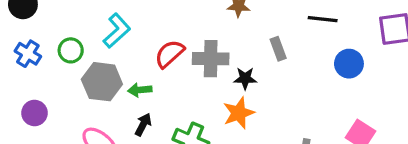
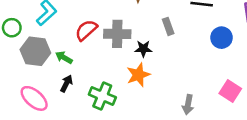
green arrow: (140, 90) -> (64, 57), turned 35

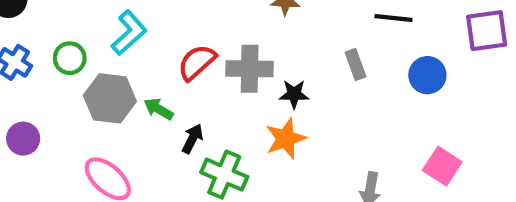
gray rectangle: (168, 26) -> (355, 65), moved
black arrow: (66, 84) -> (192, 139), moved

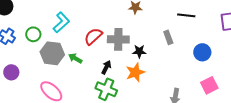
blue circle: (427, 75) -> (202, 52), moved
black arrow: (192, 139) -> (106, 67), moved
pink square: (442, 166) -> (209, 85), turned 30

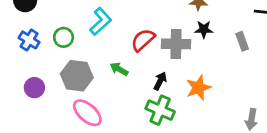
black star: (139, 51) -> (204, 29), moved
gray hexagon: (52, 53) -> (77, 76), moved

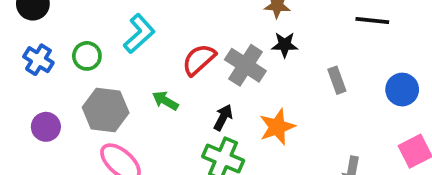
gray rectangle: (242, 41) -> (337, 80), moved
gray cross: (176, 44) -> (245, 65), turned 32

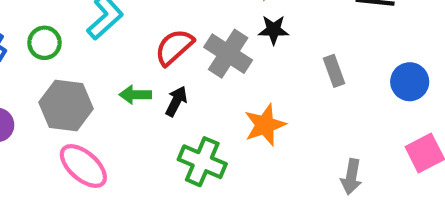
green arrow: (165, 101) -> (135, 95), turned -30
black arrow: (223, 117) -> (176, 101), moved

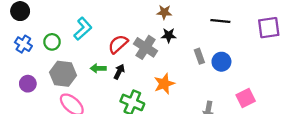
blue circle: (410, 82) -> (221, 62), moved

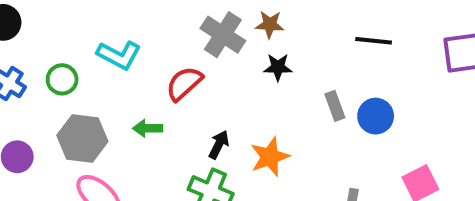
cyan L-shape: (83, 29) -> (119, 55), turned 70
gray cross: (146, 47) -> (223, 35), moved
black arrow: (119, 72) -> (219, 145), moved

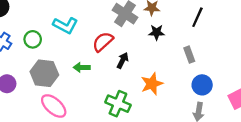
black line: (374, 41) -> (197, 17), moved, turned -72
blue circle: (376, 116) -> (202, 85), moved
black arrow: (219, 145) -> (123, 60), moved

